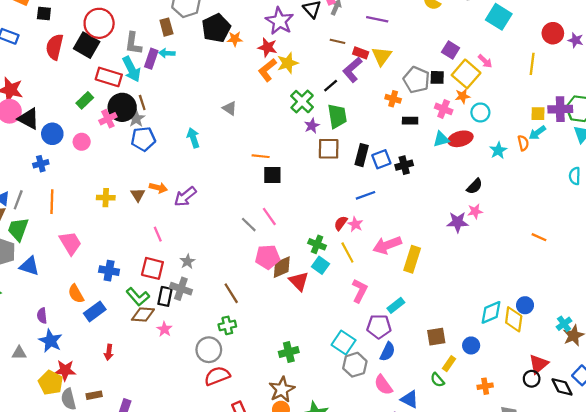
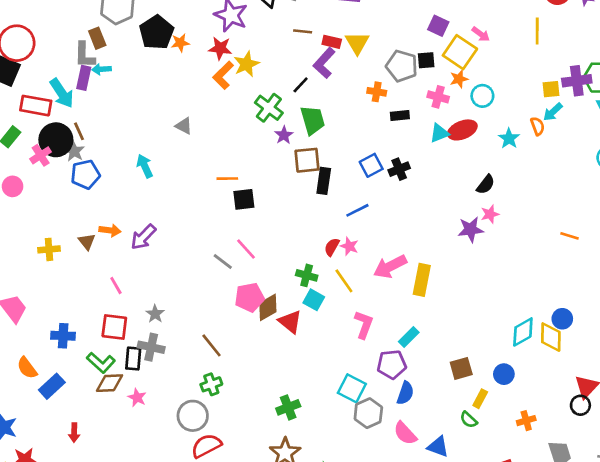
gray L-shape: (133, 43) -> (85, 55), moved
black rectangle: (362, 155) -> (324, 181), moved

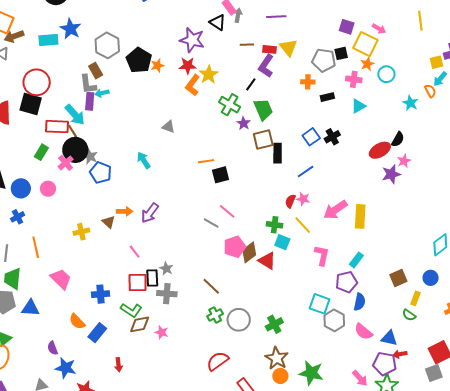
red ellipse: (462, 130) -> (380, 150), moved
brown line: (79, 131) -> (72, 131), moved
blue pentagon: (85, 174) -> (101, 173), turned -30
black rectangle: (133, 359) -> (152, 278), moved
gray circle: (193, 416) -> (239, 320), moved

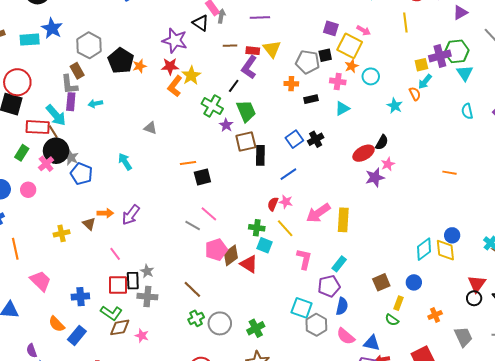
cyan arrow: (102, 93) -> (95, 104), moved

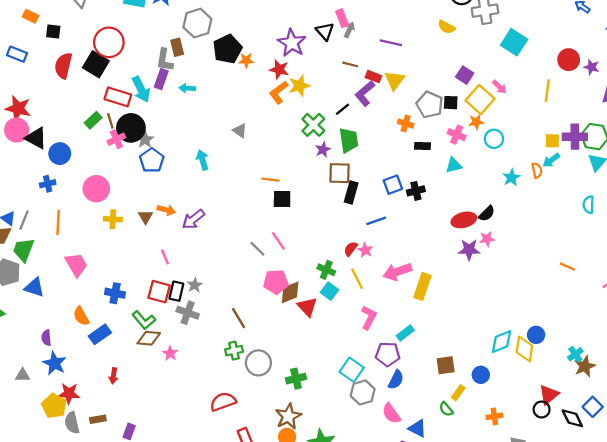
brown line: (53, 132) -> (110, 121), moved
orange line: (449, 173) -> (567, 267), moved
pink circle: (28, 190) -> (96, 189), moved, size x1.5

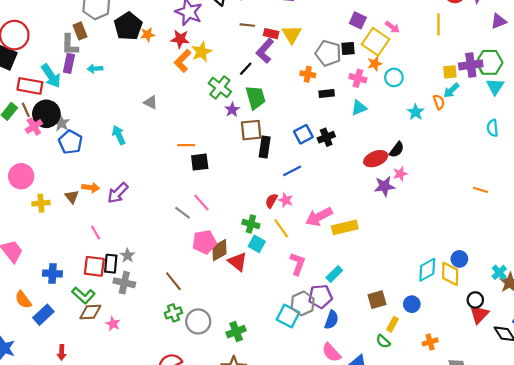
yellow rectangle: (422, 286) -> (345, 227), turned 65
gray hexagon: (363, 392) -> (303, 303), moved
black circle: (542, 409) -> (475, 300), moved

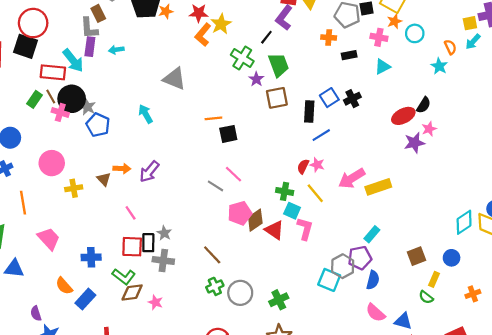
gray triangle: (151, 102) -> (174, 79), size x1.6
orange semicircle: (439, 102) -> (450, 47), moved
pink cross: (34, 126) -> (60, 112), turned -35
black rectangle: (265, 147) -> (309, 112), moved
pink L-shape: (298, 264) -> (305, 229), moved

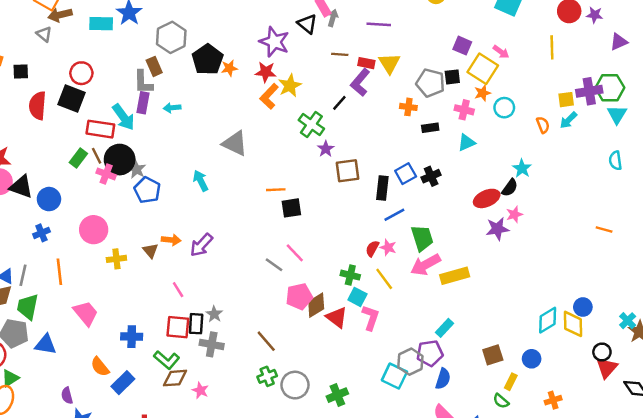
red circle: (33, 23) -> (81, 73), size x0.7
green trapezoid: (279, 65) -> (422, 238), moved
cyan star: (439, 66) -> (522, 168), moved

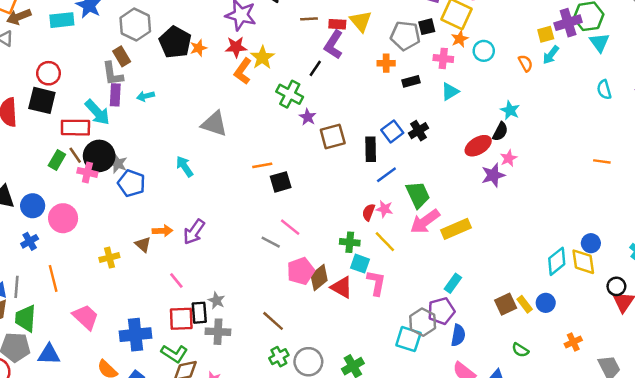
pink circle: (94, 230) -> (63, 218), moved
blue cross: (132, 337) -> (135, 335), size x1.4
yellow rectangle: (511, 382) -> (525, 304), moved, turned -56

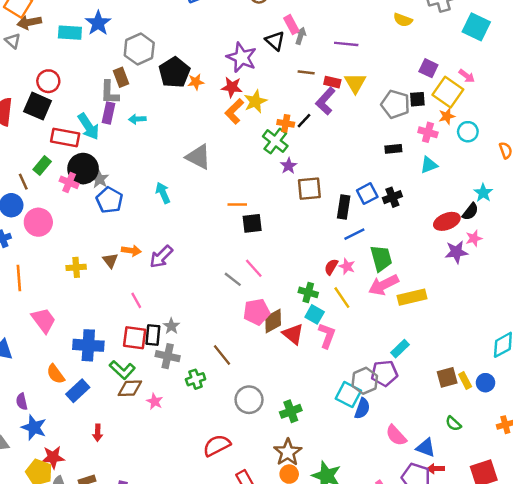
orange cross: (386, 63) -> (286, 123), moved
brown line: (75, 155) -> (23, 182), moved
blue semicircle: (458, 335) -> (362, 408), moved
green cross: (279, 357) -> (196, 379), moved

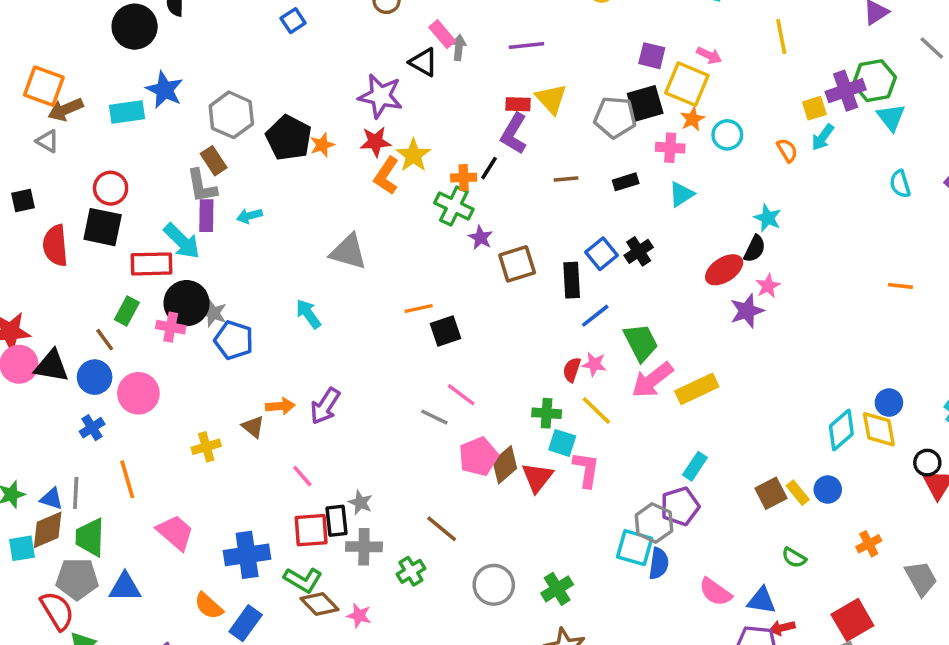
brown line: (306, 72) -> (566, 179), moved
black square: (417, 99) -> (645, 103), size x1.5
red triangle: (293, 334) -> (537, 477), turned 40
brown diamond: (130, 388) -> (319, 604), turned 60

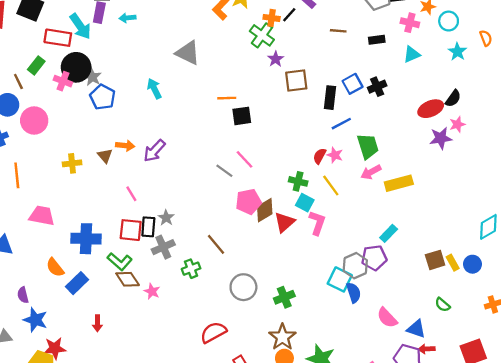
cyan star: (768, 218) -> (457, 52), moved
pink arrow: (652, 380) -> (371, 172), size x0.7
pink trapezoid: (175, 532) -> (42, 216), turned -40
gray cross: (364, 547) -> (163, 247), turned -35
blue semicircle: (659, 563) -> (354, 293), turned -36

